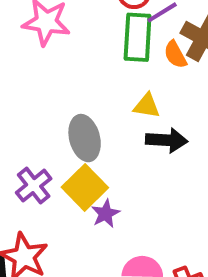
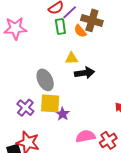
green rectangle: (138, 37) -> (60, 27), size x0.7
yellow square: (85, 187) -> (50, 103), turned -30

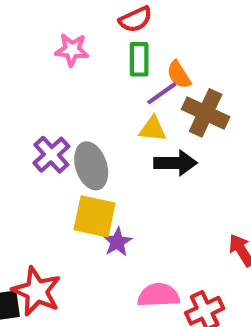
purple line: (70, 12) -> (162, 93), moved
brown cross: (92, 20) -> (206, 113), moved
pink star: (15, 28) -> (72, 50), moved, size x0.7
purple cross: (25, 108) -> (51, 155), moved

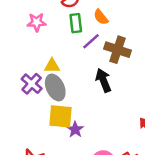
orange semicircle: (179, 75) -> (101, 17), moved
yellow triangle: (153, 129) -> (52, 66), moved
black arrow: (175, 163) -> (103, 80), turned -105

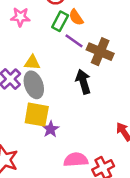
orange semicircle: (101, 17) -> (76, 17), moved
green rectangle: (76, 23) -> (60, 21), turned 30
purple line: (91, 41) -> (74, 41), turned 72

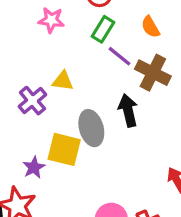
orange semicircle: (76, 17) -> (150, 27), moved
gray ellipse: (34, 85) -> (91, 128), moved
purple star: (51, 129) -> (34, 167), moved

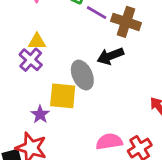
yellow triangle: (63, 81) -> (37, 41), moved
black arrow: (128, 110) -> (110, 56), turned -90

